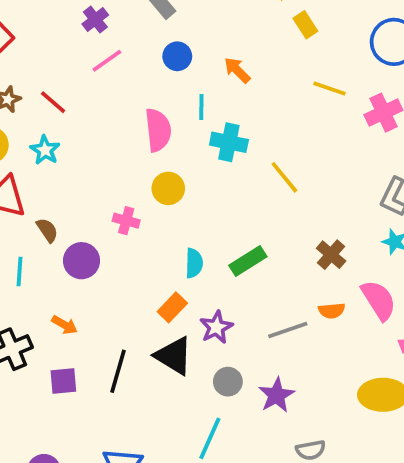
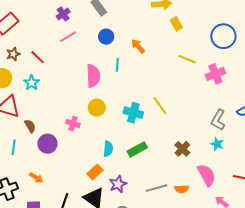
cyan cross: (229, 142) -> (133, 113), moved
orange semicircle: (332, 311) -> (182, 189), moved

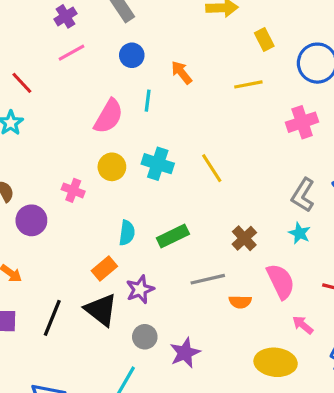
yellow rectangle: (176, 24) -> (264, 40), moved
yellow line: (187, 59) -> (248, 84), moved, turned -36
pink semicircle: (93, 76) -> (109, 116), turned 30
cyan cross: (133, 113) -> (158, 164), moved
gray line: (156, 188) -> (208, 279), moved

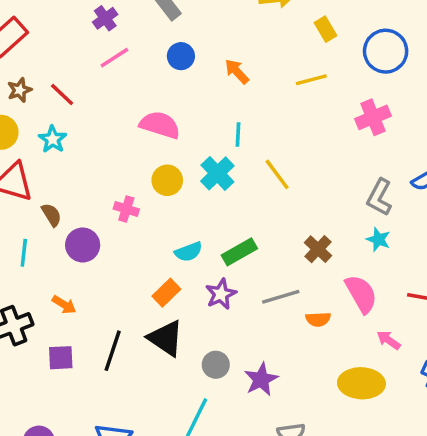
cyan line: (148, 101) -> (238, 135), moved
pink semicircle: (109, 116) -> (160, 125), turned -99
cyan cross: (158, 164) -> (217, 173), turned 32
cyan semicircle: (127, 233) -> (189, 252), turned 65
purple star: (140, 289) -> (221, 294), moved

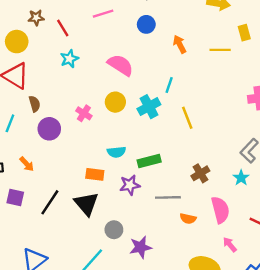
yellow line: (311, 80) -> (220, 50), moved
cyan star: (53, 139) -> (69, 59), moved
orange rectangle: (166, 293) -> (95, 174), turned 36

